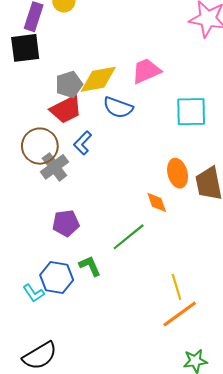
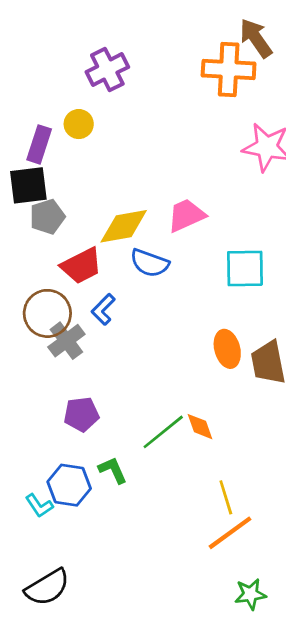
gray pentagon: (69, 84) -> (47, 217), moved
orange diamond: (157, 202) -> (200, 427), moved

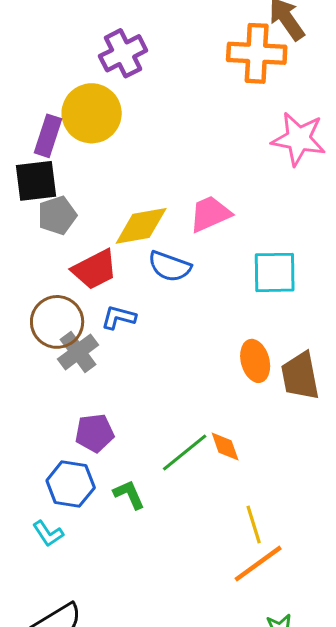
yellow circle: (79, 124) -> (92, 113), size x1.8
blue L-shape: (103, 309) -> (119, 317), turned 60
blue hexagon: (69, 485) -> (71, 484), moved

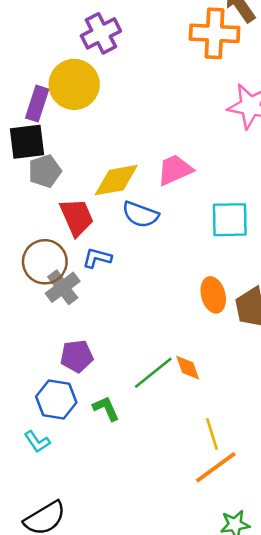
red trapezoid: (95, 269) -> (77, 217), turned -87

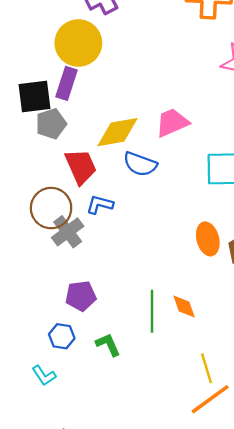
purple rectangle: (37, 104) -> (66, 83), moved
green line: (153, 373) -> (152, 311), turned -51
blue hexagon: (56, 400) -> (62, 336), size x0.7

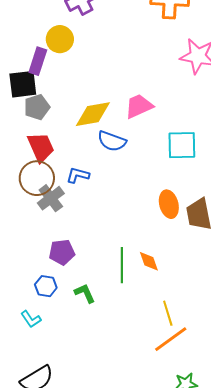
yellow circle: (78, 43) -> (60, 39), size x0.7
purple rectangle: (66, 83) -> (38, 61), moved
red trapezoid: (81, 166) -> (41, 147), moved

